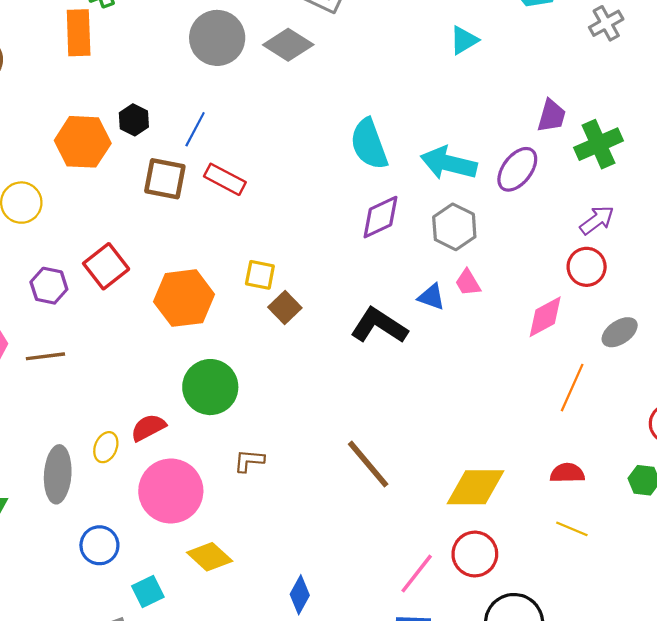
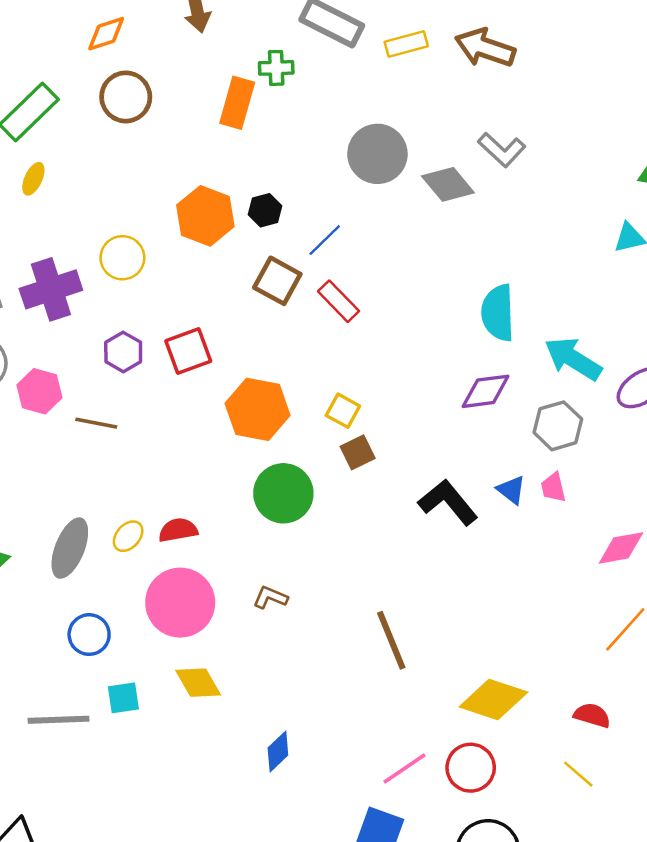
green circle: (210, 387) -> (283, 493), moved

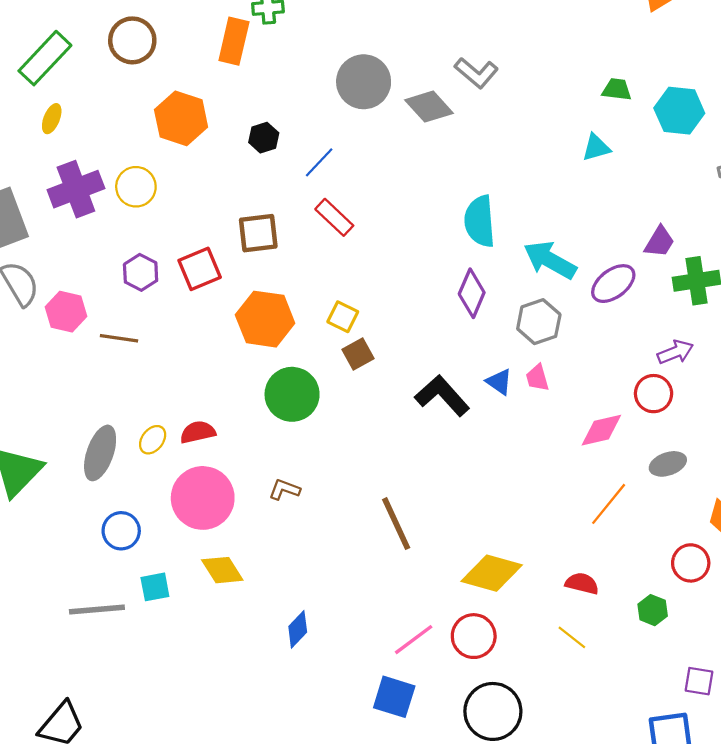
orange hexagon: (205, 216) -> (181, 118), moved
brown square: (277, 281) -> (258, 233), moved, turned -33
purple cross: (51, 289) -> (76, 189), moved
purple diamond: (486, 391) -> (472, 293), turned -57

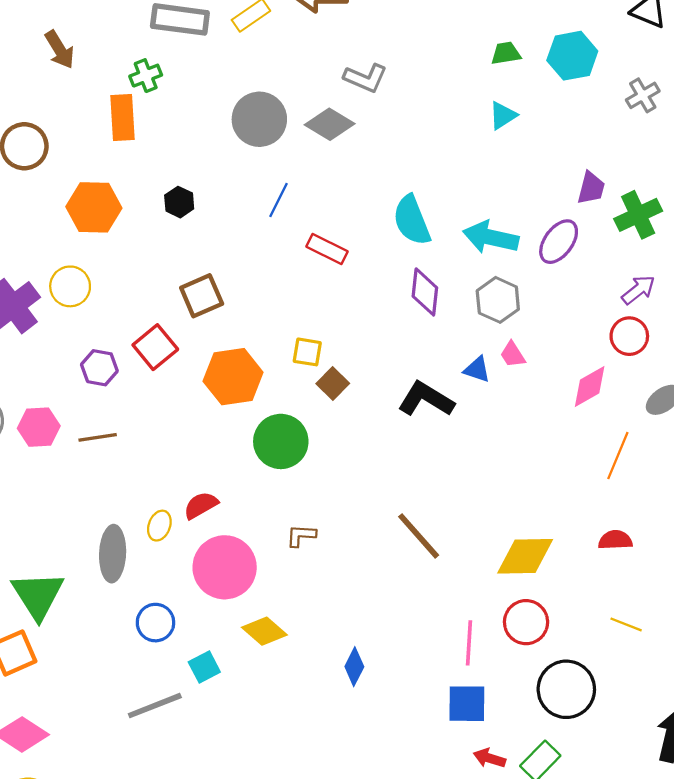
blue line: (319, 162) -> (278, 200), moved
red rectangle: (334, 217) -> (327, 249), moved
yellow line: (572, 637) -> (626, 624), moved
pink line: (414, 640) -> (469, 643), turned -33

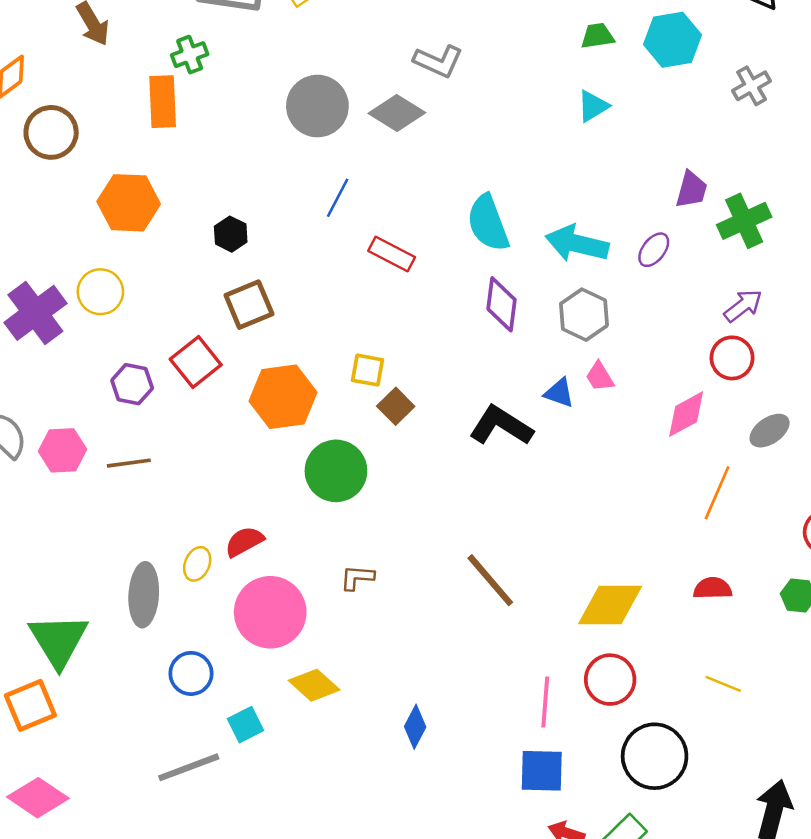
black hexagon: (179, 202) -> (231, 234), moved
purple ellipse: (559, 242) -> (654, 250), size x0.7

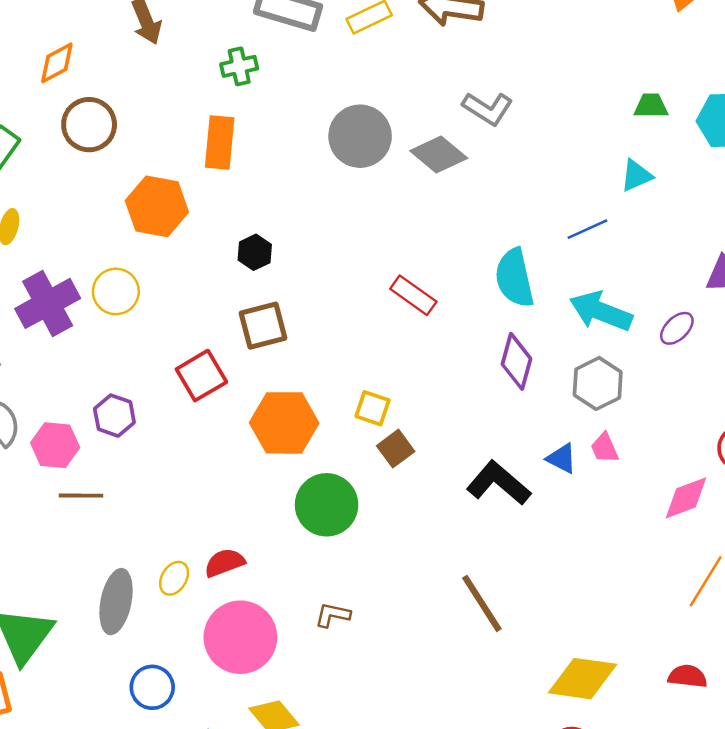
orange rectangle: (163, 102) -> (220, 142), moved
blue line: (338, 198) -> (587, 229), moved, turned 30
purple hexagon: (132, 384) -> (114, 416), moved
brown line: (129, 463) -> (81, 496), moved
brown line: (490, 580) -> (482, 603), moved

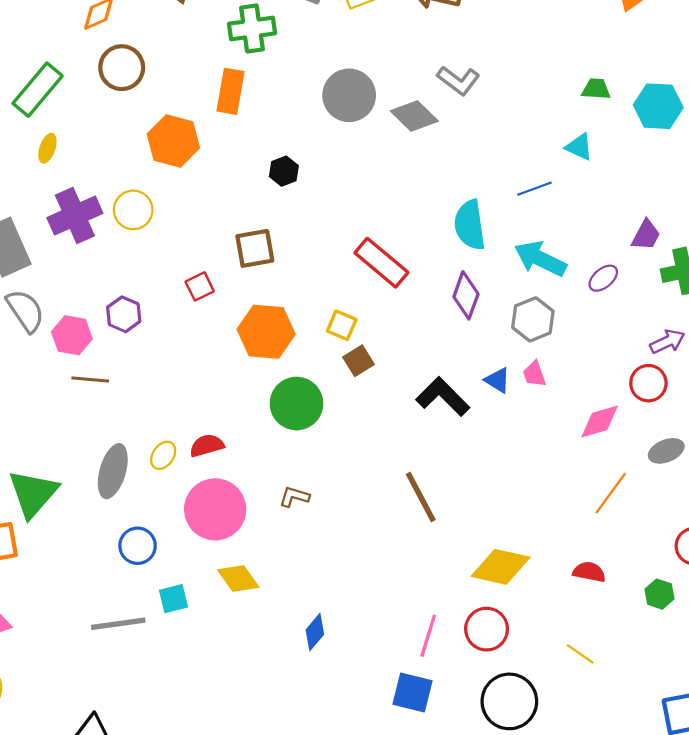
green cross: (239, 66) -> (252, 29), size x1.5
cyan triangle: (636, 176) -> (579, 147), turned 44
black hexagon: (255, 252) -> (284, 171), moved
red rectangle: (413, 295) -> (381, 263), moved, size x1.4
red square: (201, 376) -> (200, 286), size x0.7

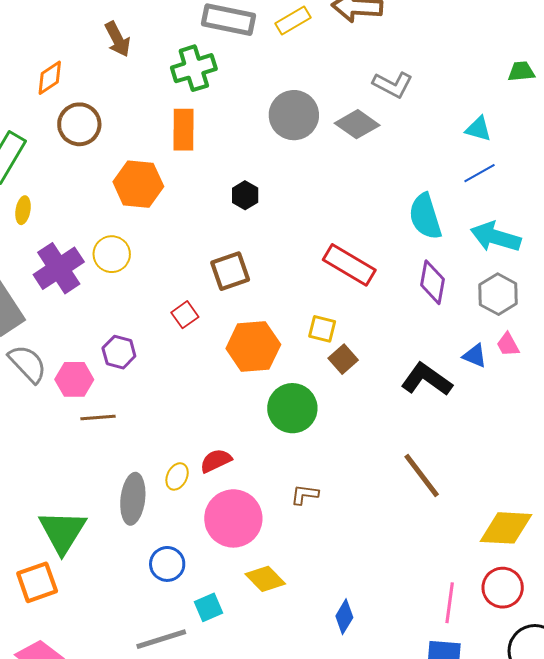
cyan triangle: (579, 147) -> (478, 129), moved

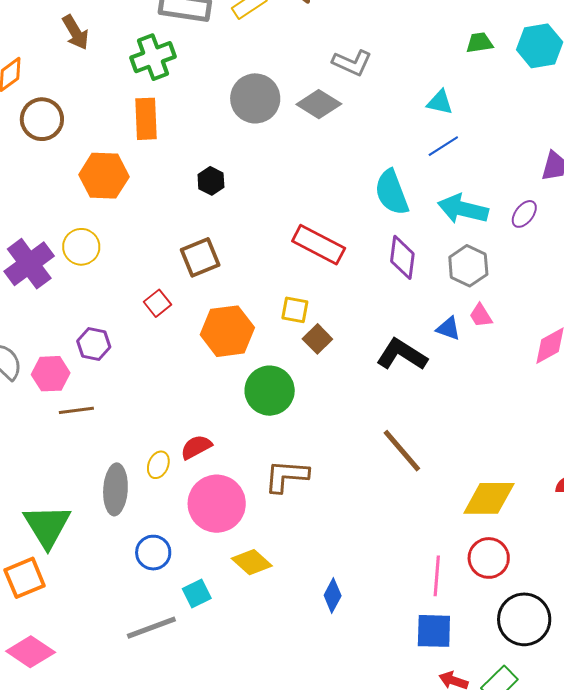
brown L-shape: (305, 495) -> (286, 476), size x1.6

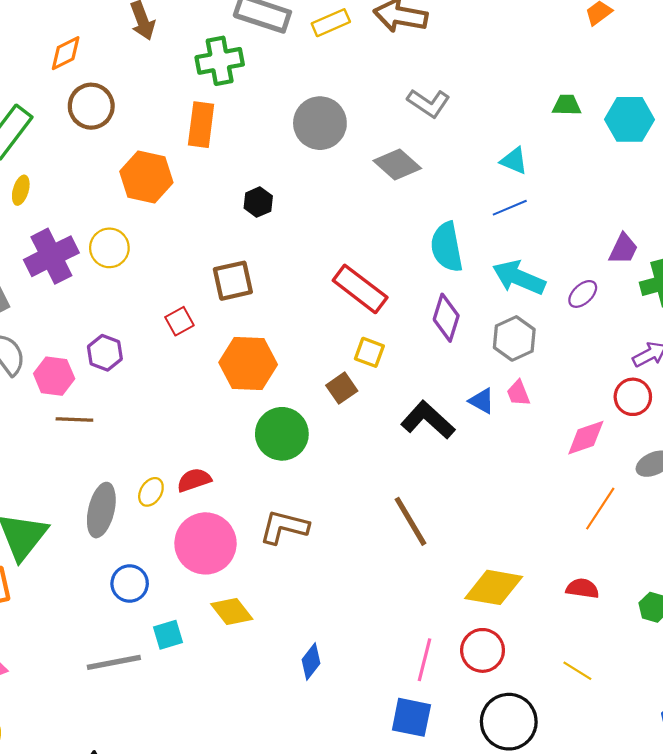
gray diamond: (319, 104) -> (397, 164), moved
yellow square: (295, 310) -> (369, 352), moved

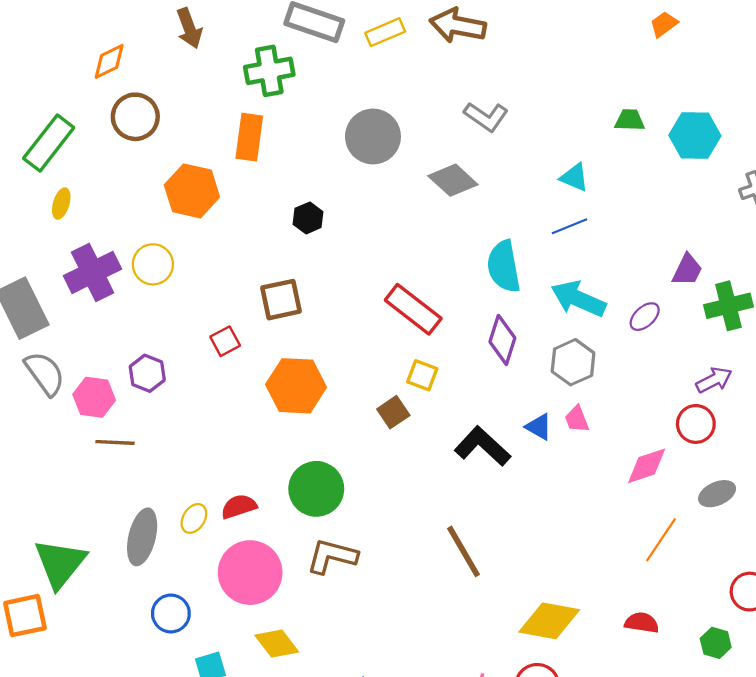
green circle: (282, 434) -> (316, 489), moved

